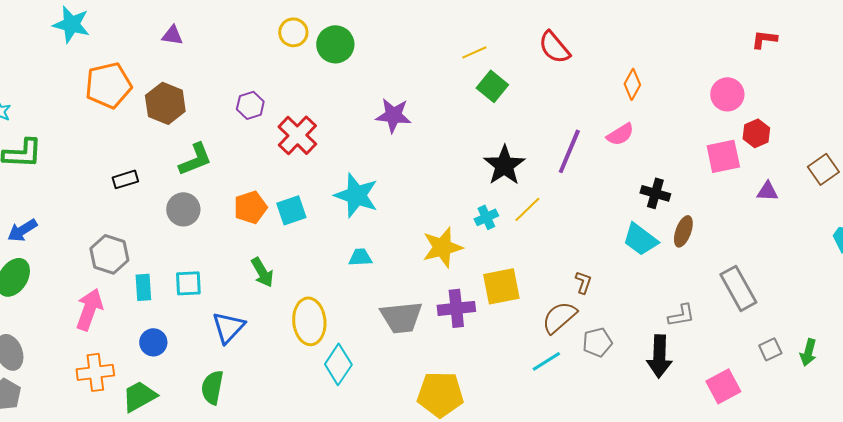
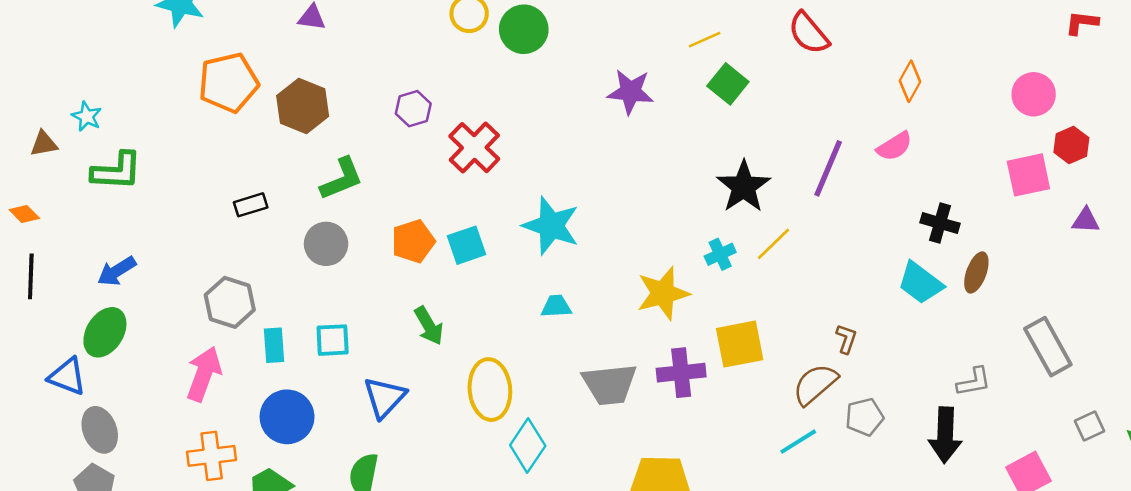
purple star: (393, 115) -> (630, 92), moved
blue circle: (153, 342) -> (287, 417), size x1.5

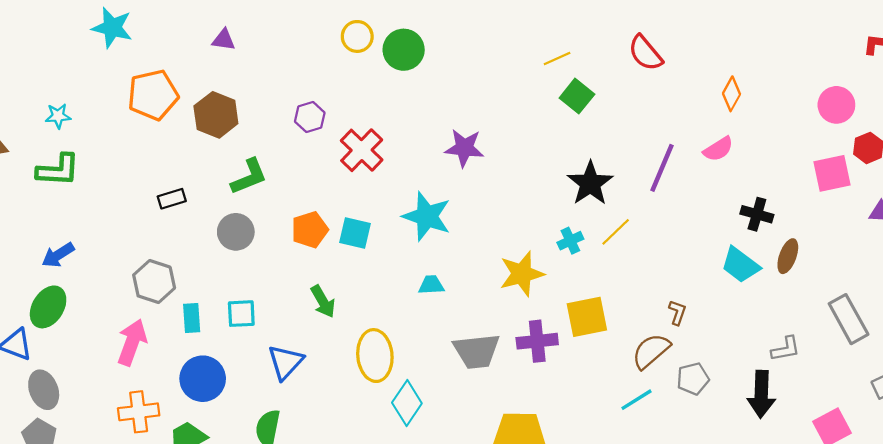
purple star: (630, 92) -> (464, 148), moved
cyan star: (87, 116) -> (58, 116), moved, turned -30
cyan square: (467, 245) -> (355, 233), turned 32

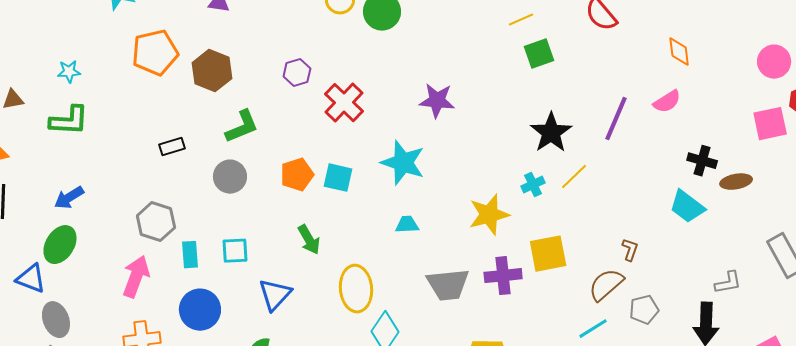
orange diamond: (732, 94) -> (679, 52), turned -36
green square: (577, 96) -> (539, 54), turned 32
brown ellipse: (788, 256) -> (736, 182), moved, turned 60

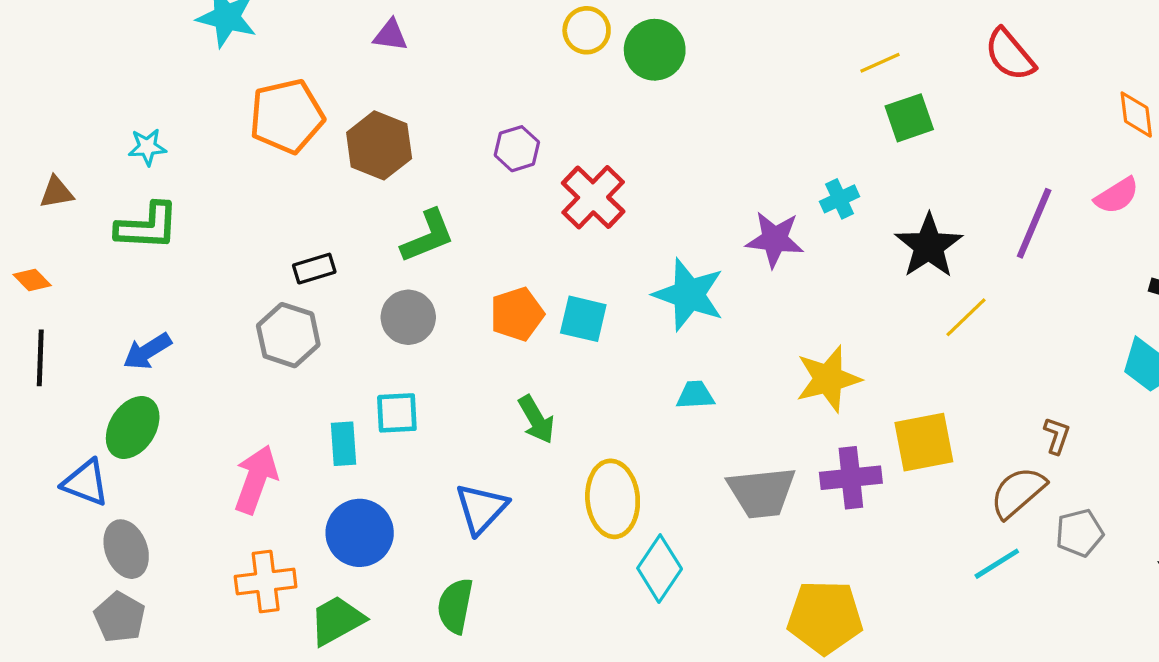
purple star: (437, 101) -> (775, 239), moved
cyan cross: (533, 185) -> (840, 199), moved
gray hexagon: (156, 222) -> (288, 335), moved
cyan square: (235, 251) -> (397, 413), moved

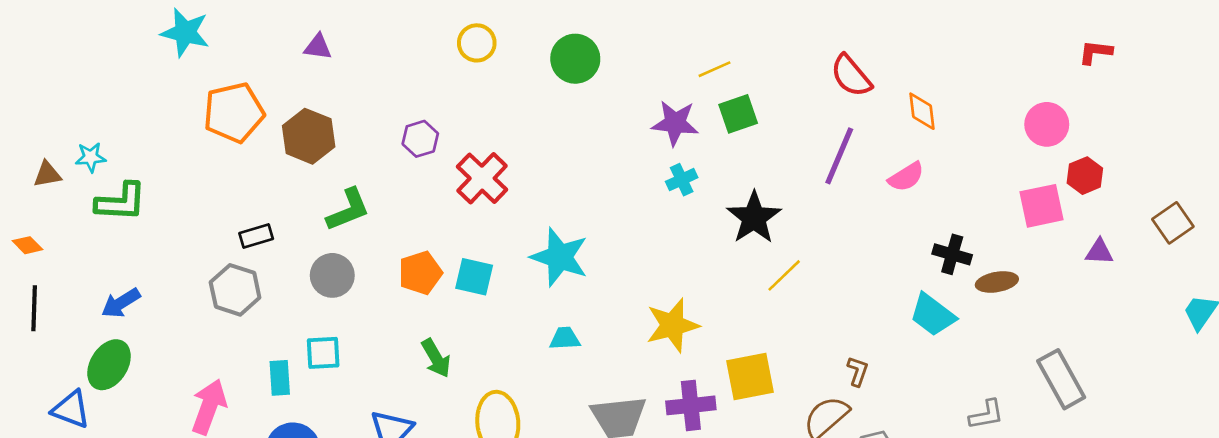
green circle: (655, 50) -> (575, 59), moved
red semicircle: (1010, 55) -> (851, 76), moved
cyan star: (147, 147) -> (91, 157), moved
purple line: (1034, 223) -> (839, 156), moved
purple star: (775, 239) -> (675, 123), moved

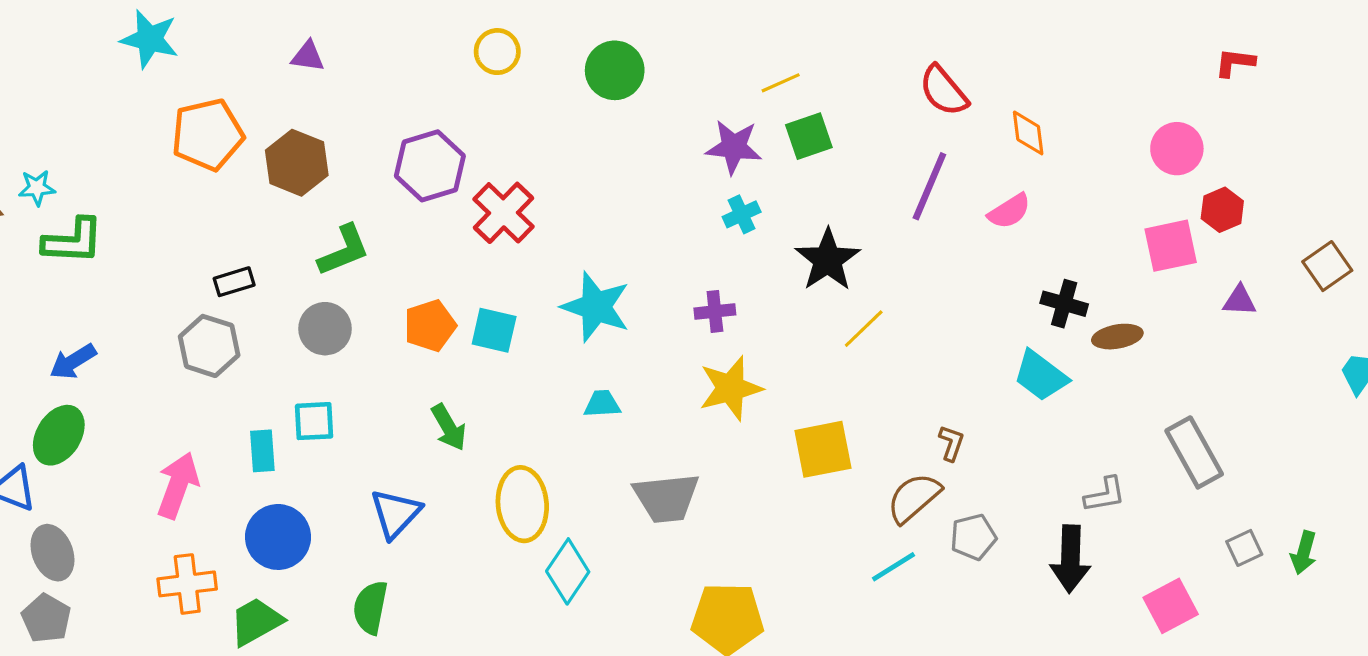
purple hexagon: (420, 139) -> (430, 166), size x1.6
purple cross: (691, 405) -> (715, 311), moved, size x0.7

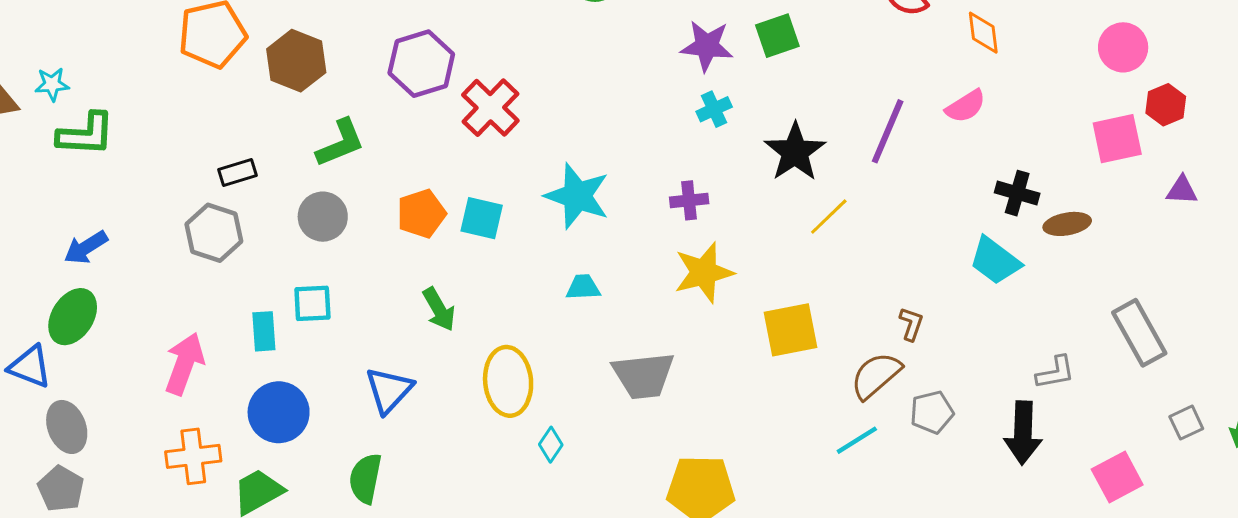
purple line: (929, 186) -> (888, 131), moved
cyan diamond: (568, 571) -> (551, 445), size x0.6

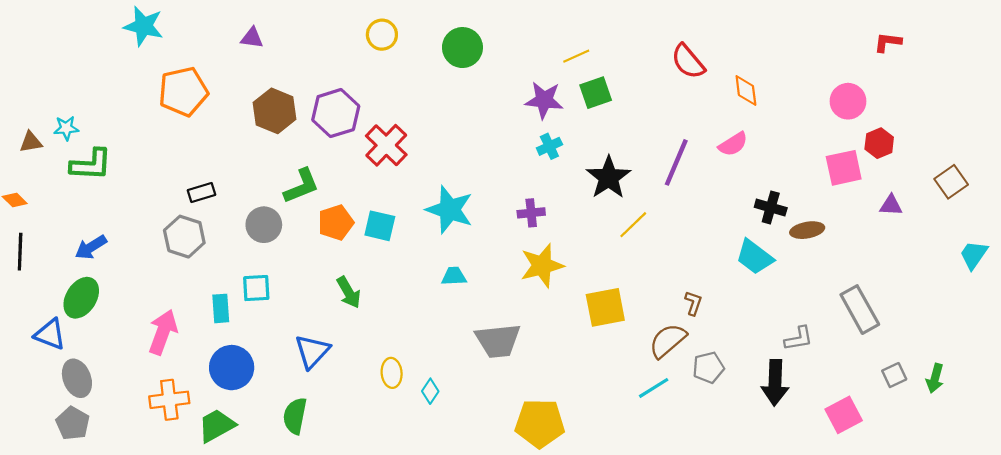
brown hexagon: (296, 61) -> (275, 111), moved
green L-shape: (340, 143) -> (301, 186), moved
yellow ellipse: (508, 381) -> (392, 373), moved, size x0.6

